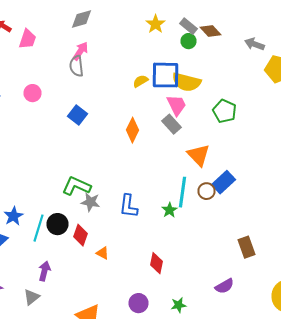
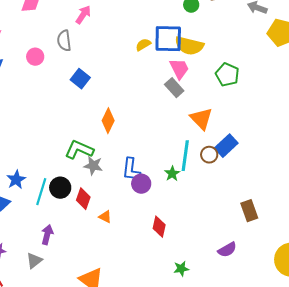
gray semicircle: (76, 66) -> (64, 41), moved
orange diamond: (132, 130) -> (108, 121), moved
purple circle: (138, 303) -> (141, 184), moved

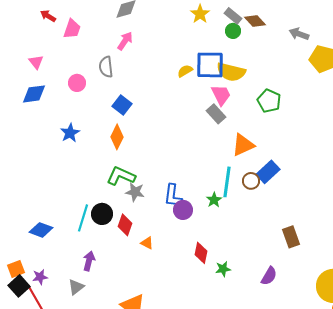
orange triangle: (201, 119) -> (243, 145), turned 50
orange diamond: (108, 121) -> (117, 137), moved
blue star: (16, 180) -> (70, 133), moved
purple semicircle: (227, 250) -> (269, 276), turned -30
green star: (181, 269) -> (223, 269), moved

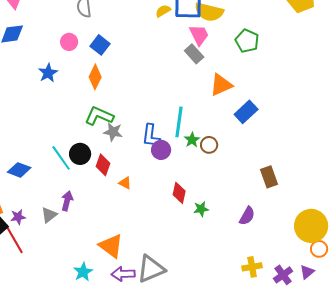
pink circle: (77, 83) -> (69, 42), moved
brown circle: (251, 181) -> (209, 145), moved
cyan line: (227, 182) -> (179, 122), moved
cyan line: (83, 218) -> (61, 158), turned -52
gray triangle: (76, 287) -> (49, 215), moved

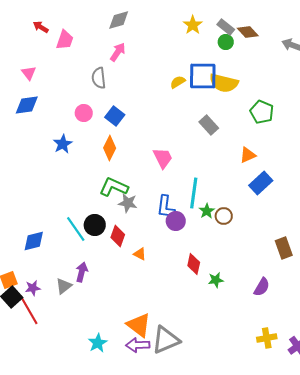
pink trapezoid: (199, 35) -> (163, 158), moved
orange triangle: (221, 85) -> (248, 155), moved, size x0.7
blue diamond: (19, 170) -> (34, 241), turned -35
orange triangle: (111, 246) -> (139, 325), moved

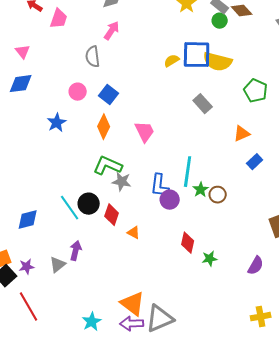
pink trapezoid: (163, 158) -> (145, 132), moved
blue rectangle: (261, 183) -> (255, 162), size x0.7
red line: (29, 310) -> (29, 307), moved

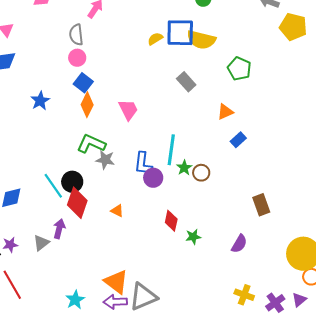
pink circle: (78, 92) -> (77, 58), moved
blue square: (109, 95) -> (83, 83), moved
red diamond: (112, 215) -> (77, 203), moved, size x1.4
yellow cross: (261, 317) -> (244, 295), turned 30

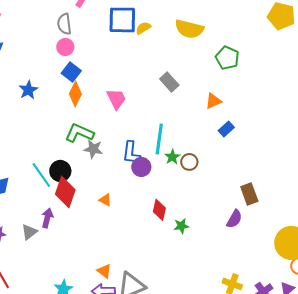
blue square: (180, 33) -> (122, 20), moved
gray rectangle: (186, 82) -> (169, 82), moved
purple semicircle: (239, 244) -> (234, 219), moved
orange triangle: (116, 282) -> (104, 271), size x0.6

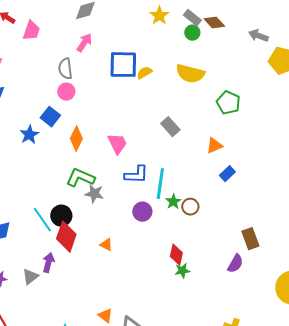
blue square: (71, 72) -> (50, 117), moved
blue L-shape: (131, 153) -> (136, 175), moved, turned -95
red diamond: (159, 210) -> (176, 255), moved

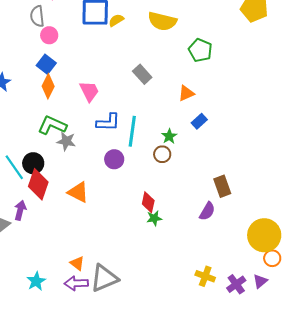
pink circle: (66, 92) -> (49, 35), moved
blue square: (50, 117) -> (46, 64), moved
green star: (173, 202) -> (169, 136), moved
orange triangle: (106, 245) -> (78, 192), size x1.6

